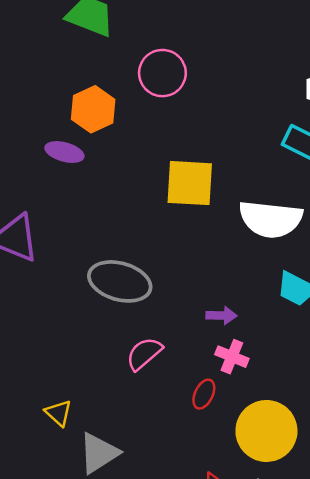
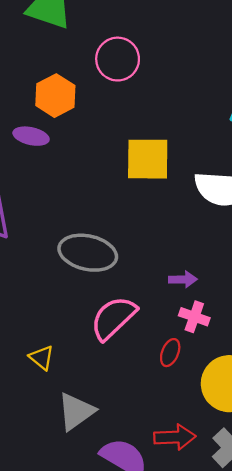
pink semicircle: (144, 354) -> (113, 318), size x1.4
yellow triangle: (58, 413) -> (42, 358), moved

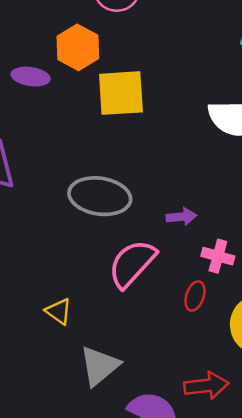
orange hexagon: (55, 96) -> (78, 47), moved
yellow square: (148, 159) -> (121, 93), moved
purple arrow: (183, 279) -> (181, 217), moved

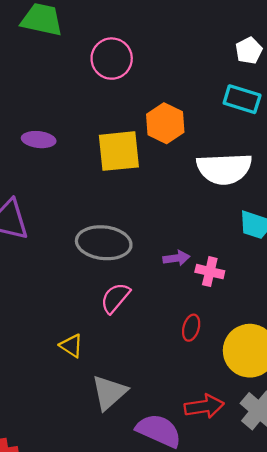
orange hexagon: (78, 47) -> (165, 123), moved
pink cross: (218, 256) -> (210, 272), moved
pink semicircle: (132, 264) -> (115, 298), moved, size x0.7

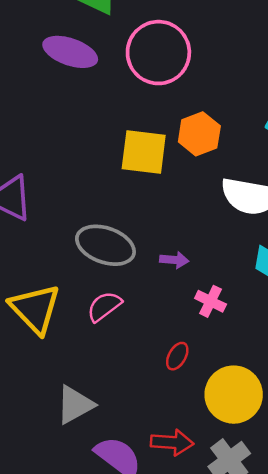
pink circle: (112, 59) -> (158, 53), size x1.4
purple ellipse: (39, 140) -> (70, 52), moved, size x1.5
purple arrow: (176, 258) -> (174, 260), moved
yellow triangle: (71, 346) -> (35, 309), moved, size x2.0

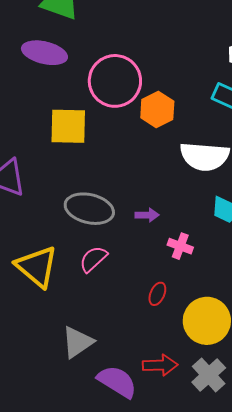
pink circle: (158, 53) -> (115, 81), moved
yellow square: (144, 152) -> (68, 126), moved

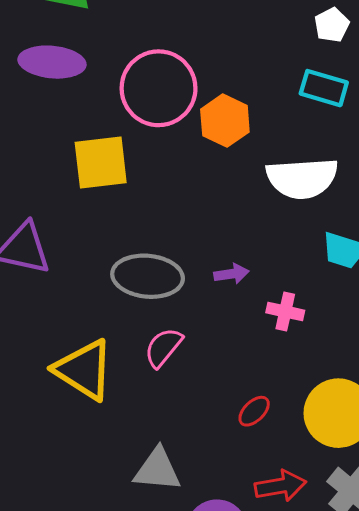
red ellipse: (157, 294) -> (254, 411), moved, turned 30
gray triangle: (77, 342) -> (157, 470), turned 48

